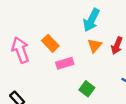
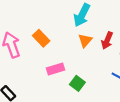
pink rectangle: (65, 63) -> (55, 69), moved

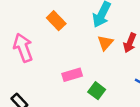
orange rectangle: (41, 38) -> (56, 21), moved

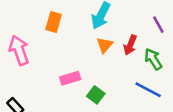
orange rectangle: (56, 21) -> (54, 22), turned 60

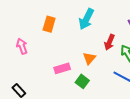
orange triangle: (105, 45) -> (89, 58), moved
pink arrow: (19, 50) -> (22, 46), size x0.7

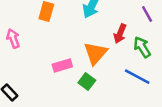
orange triangle: (89, 58) -> (95, 53), size x1.5

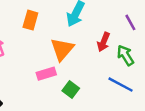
orange triangle: (95, 53) -> (62, 49), moved

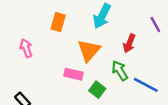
green arrow: (125, 55) -> (120, 71), moved
pink rectangle: (46, 74) -> (73, 74), turned 30

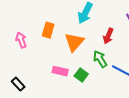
orange rectangle: (58, 22) -> (48, 30), moved
pink rectangle: (73, 74) -> (60, 71), moved

